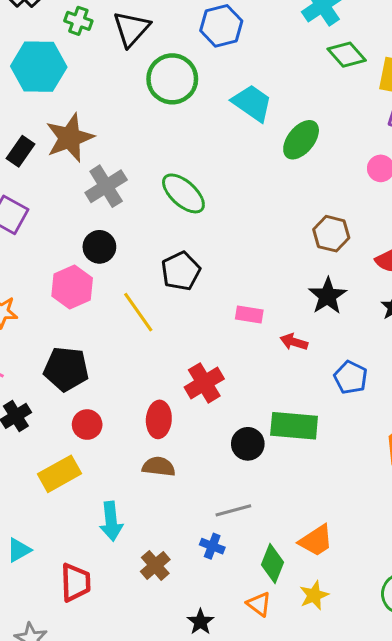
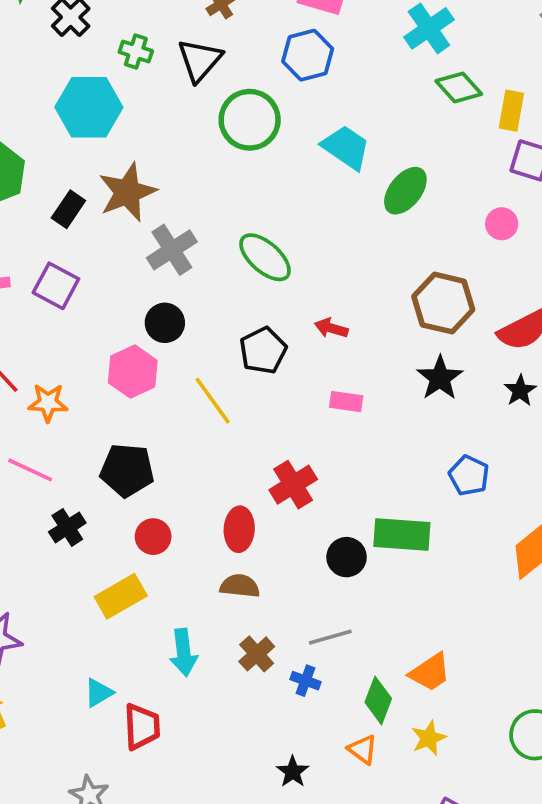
brown hexagon: (331, 234) -> (443, 303), size x1.4
red arrow: (294, 342) -> (331, 328), moved
cyan triangle: (19, 550) -> (99, 693), moved
brown cross: (155, 565) -> (257, 654), moved

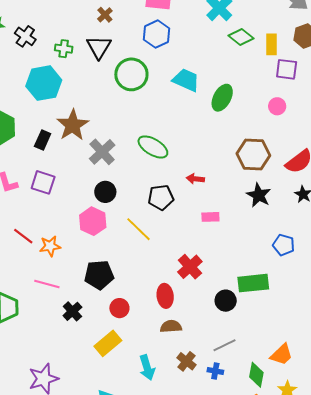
black pentagon: (263, 350) -> (161, 197), turned 30

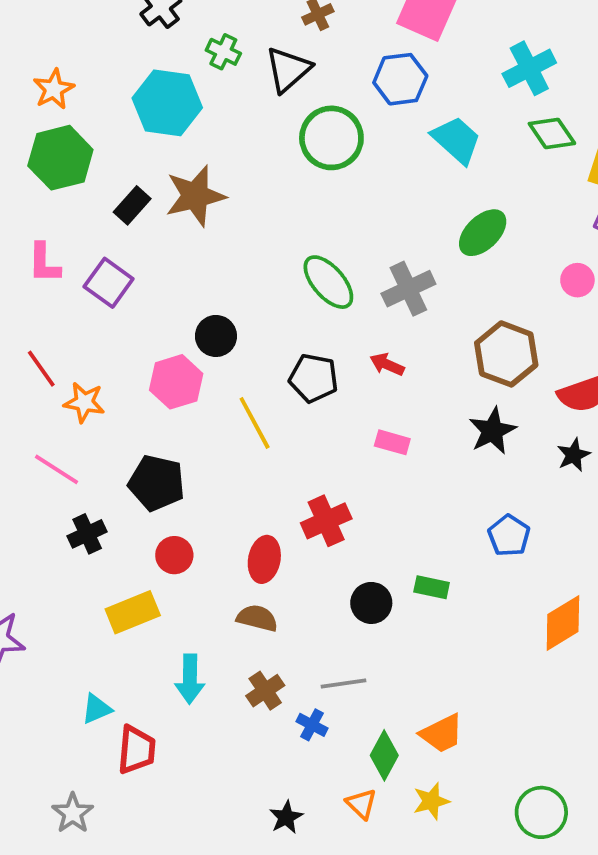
cyan trapezoid: (186, 80) -> (456, 140), moved
gray cross: (102, 152) -> (408, 289), moved
green rectangle: (253, 283) -> (432, 587), size x0.6

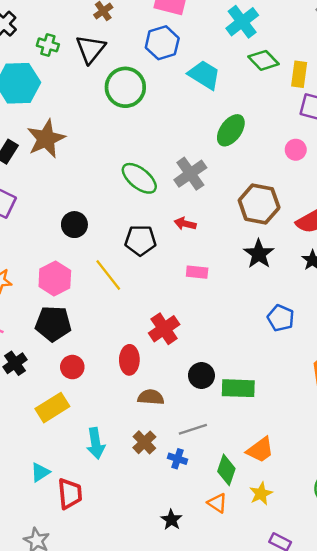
pink hexagon: (176, 382) -> (55, 279), moved
green rectangle: (432, 587) -> (238, 388), moved, size x1.5
brown semicircle: (257, 618) -> (151, 397), moved

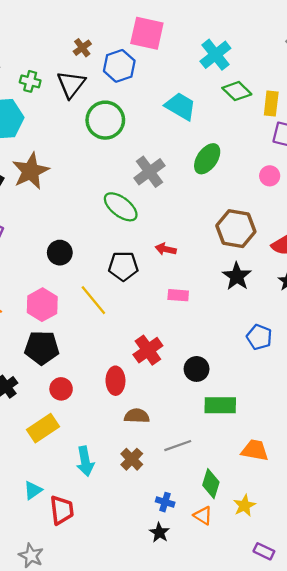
blue hexagon: (162, 43) -> (119, 66), moved
gray cross: (190, 174) -> (149, 172), moved
black circle: (201, 376) -> (197, 369), moved
orange trapezoid: (260, 450) -> (255, 450), moved, turned -132
blue cross: (178, 459) -> (165, 502), moved

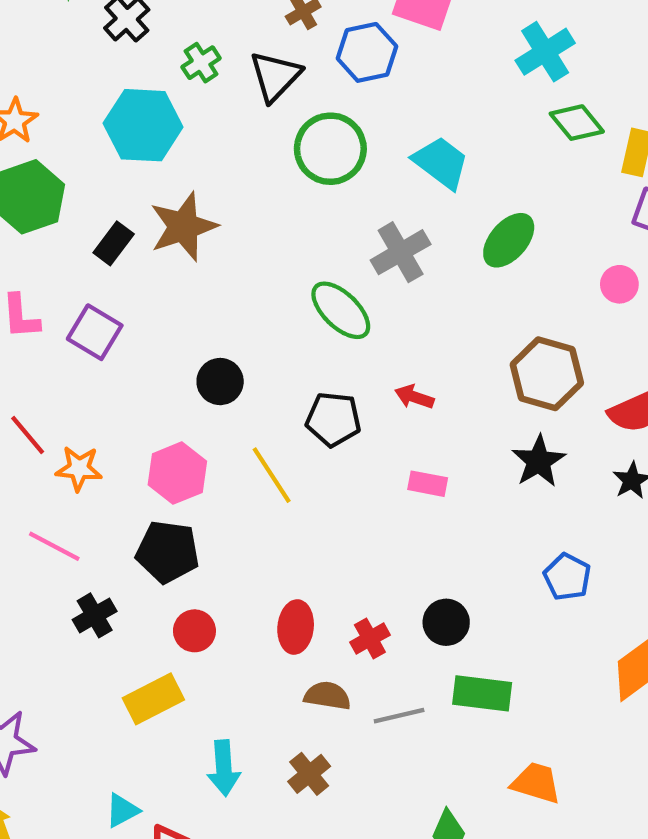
green cross: (30, 81) -> (201, 63), turned 36
cyan trapezoid: (180, 106) -> (441, 163), moved
red cross: (148, 350) -> (370, 639), moved, size x0.7
gray line: (178, 446) -> (399, 716), moved

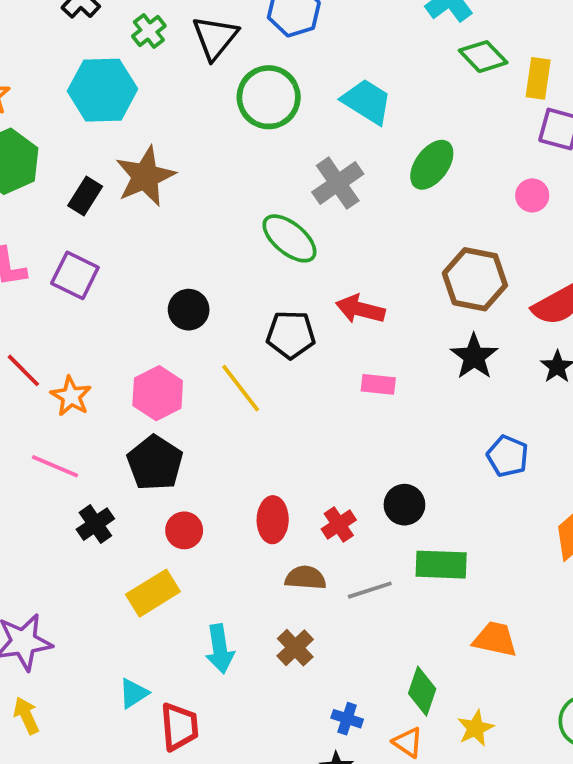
red arrow: (414, 397) -> (360, 309), size x1.4
orange star: (79, 468) -> (71, 396), turned 30
black pentagon: (168, 552) -> (155, 463), turned 30

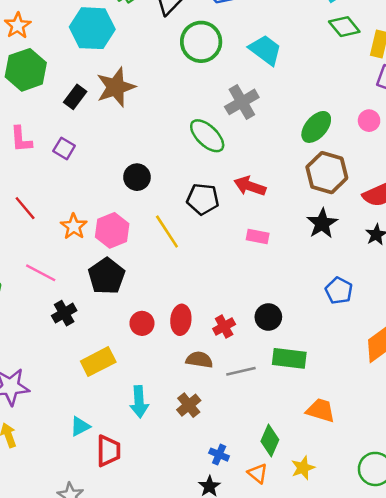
green ellipse: (432, 165) -> (316, 127), moved
purple square: (75, 275) -> (64, 148), size x0.7
orange star: (71, 396) -> (74, 226), moved
red circle: (184, 530) -> (142, 323), moved

